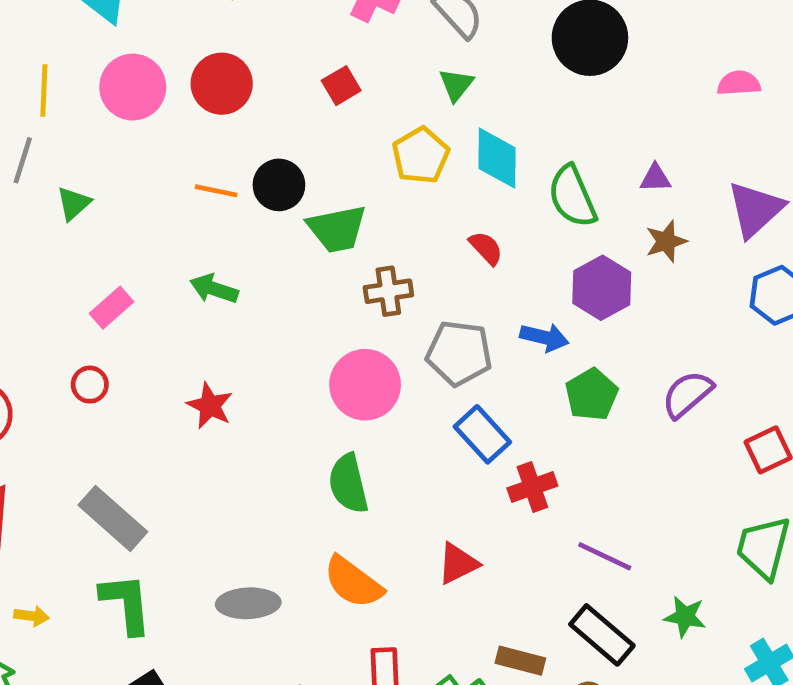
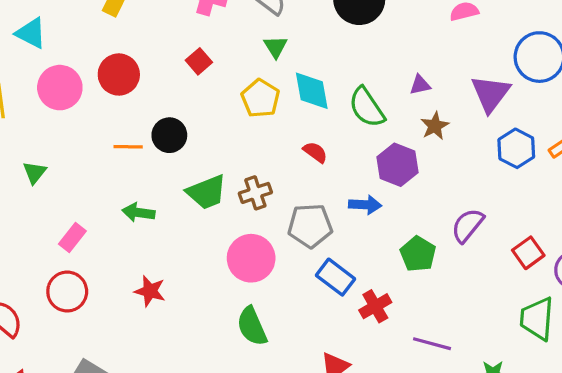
green trapezoid: (337, 229) -> (207, 192), moved
red circle: (90, 385) -> (67, 292), size x1.6
green pentagon: (592, 395) -> (418, 254), moved

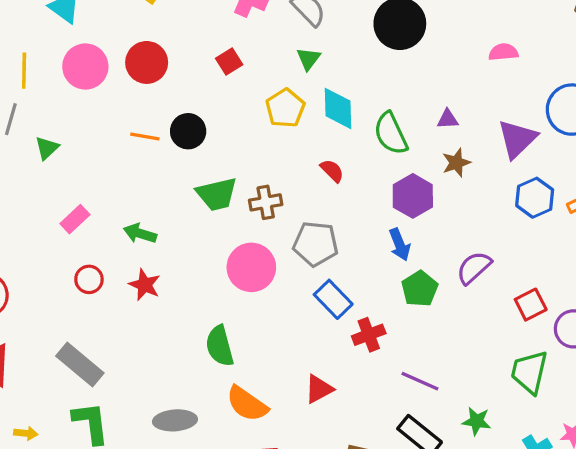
blue arrow: (365, 205) -> (400, 245), moved, turned 56
green arrow: (138, 212) -> (140, 233), moved
red circle: (67, 292) -> (89, 279), moved, size x0.7
green semicircle: (252, 326) -> (220, 346), moved

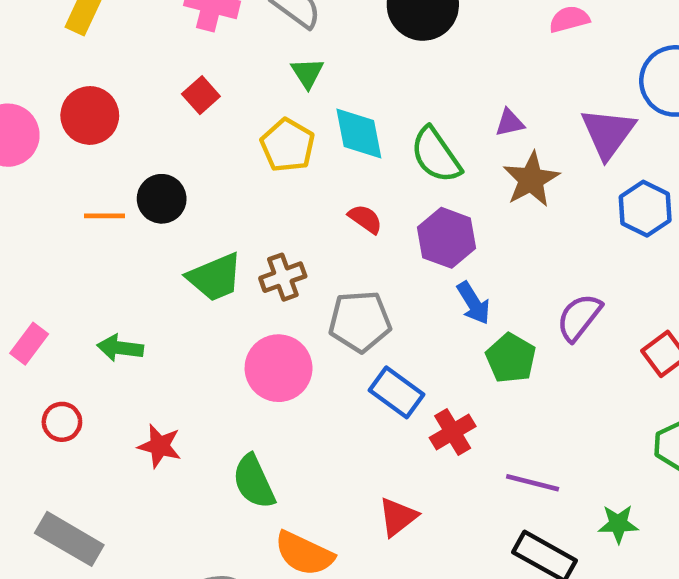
brown star: (456, 163) -> (531, 179), size x1.4
purple hexagon: (413, 196) -> (446, 238), moved
red star: (145, 285) -> (160, 446), moved

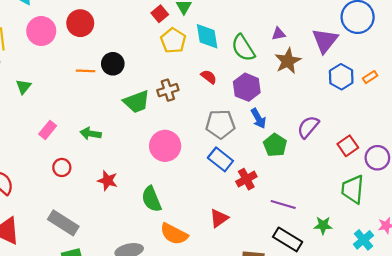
red square: (201, 95) -> (160, 14), moved
brown cross: (283, 277) -> (168, 90), moved
gray pentagon: (360, 321) -> (220, 124), moved

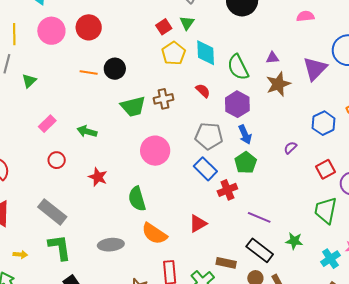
blue hexagon: (341, 77) -> (324, 123), moved
purple semicircle: (308, 127) -> (290, 148), size x0.6
green pentagon: (275, 145) -> (246, 163), moved

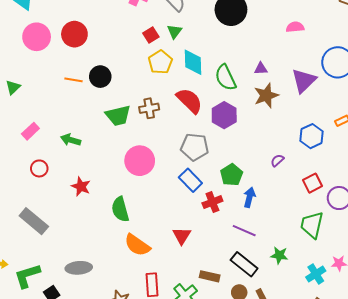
red semicircle: (203, 91) -> (189, 101), size x1.8
blue arrow: (245, 135) -> (249, 197), moved, turned -144
red triangle: (198, 224) -> (182, 236), turned -30
gray ellipse: (111, 245) -> (79, 268), moved
green L-shape: (60, 247) -> (27, 276), moved, turned -100

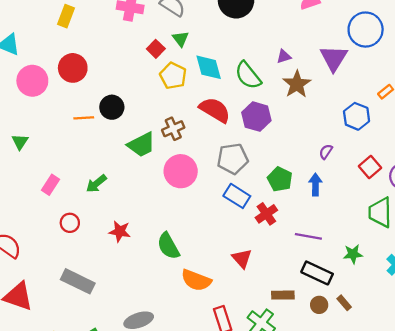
green arrow: (71, 140) -> (96, 184), turned -42
pink circle: (140, 161) -> (181, 171), moved
blue arrow: (249, 197) -> (315, 185), moved

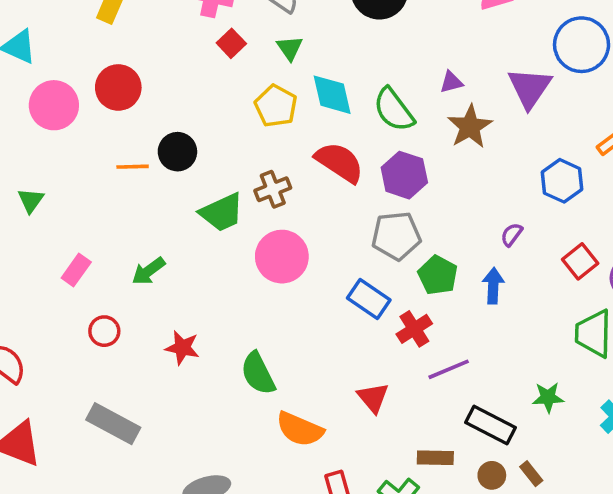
red square: (156, 49) -> (231, 43), moved
gray pentagon: (233, 159) -> (396, 236), moved
purple line: (308, 236) -> (449, 369), moved, turned -35

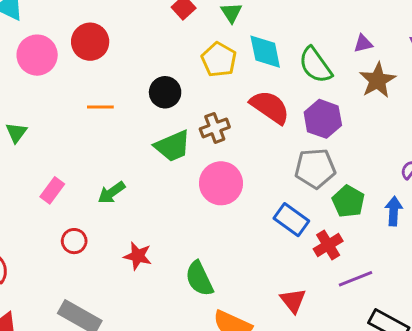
black circle: (177, 152) -> (165, 92), moved

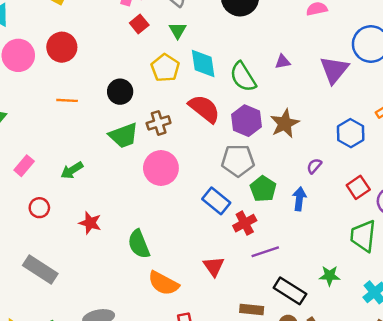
brown star: (377, 80) -> (285, 123), moved

